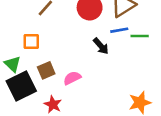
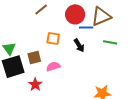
blue line: (119, 30) -> (86, 27), moved
orange square: (31, 42) -> (53, 38), moved

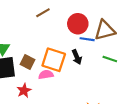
orange square: (53, 38) -> (54, 60), moved, size x1.6
brown square: (34, 58) -> (27, 62), turned 32

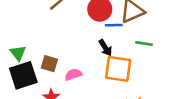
orange square: (54, 60) -> (118, 69), moved

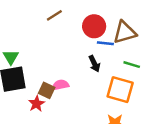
brown square: (49, 64) -> (47, 90), moved
orange square: (118, 69) -> (120, 90), moved

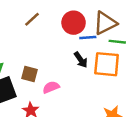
green line: (132, 65) -> (117, 42), moved
brown square: (47, 90) -> (30, 74), moved
orange square: (120, 90) -> (107, 64), moved

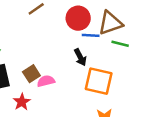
orange square: (107, 64) -> (99, 81), moved
brown square: (30, 74) -> (31, 74), moved, turned 35

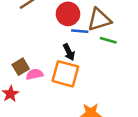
orange square: (99, 81) -> (65, 74), moved

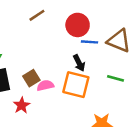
brown triangle: (99, 20) -> (119, 41), moved, turned 40
green line: (108, 40) -> (115, 78), moved

